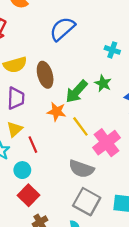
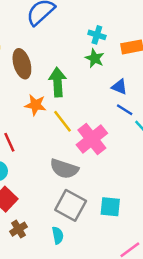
green star: (103, 83) -> (95, 58), moved
green arrow: (77, 92) -> (58, 82), turned 135

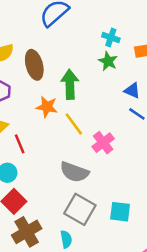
pink cross: (92, 139) -> (103, 143), size x0.7
brown cross: (18, 229) -> (27, 232), size x1.6

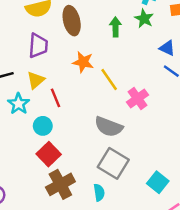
green arrow: (70, 84) -> (115, 27), moved, size x0.7
cyan square: (120, 212) -> (158, 182), moved, turned 30

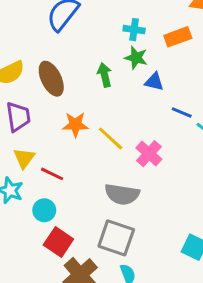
blue triangle: (167, 48) -> (154, 82), moved
red line: (56, 98) -> (52, 174), turned -30
gray square: (113, 163) -> (116, 238), moved

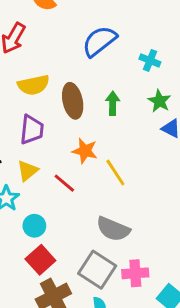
cyan cross: (134, 30) -> (150, 60), moved
green arrow: (105, 75) -> (113, 103), moved
pink cross: (149, 154) -> (135, 273), moved, turned 30
red line: (52, 174) -> (64, 183), moved

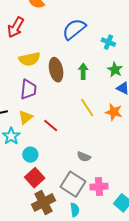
orange star: (85, 151) -> (114, 112), moved
yellow line: (115, 173) -> (87, 107), moved
gray semicircle: (113, 229) -> (84, 157), size x0.6

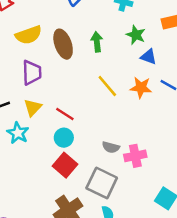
cyan circle: (30, 155) -> (64, 138), moved
red square: (35, 178) -> (65, 165), moved
pink cross: (99, 187) -> (135, 156), moved

